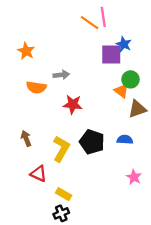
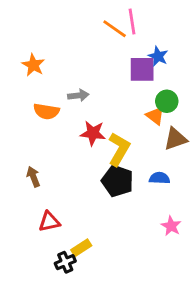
yellow L-shape: (61, 149) -> (119, 149), moved
red triangle: (39, 174) -> (49, 222), turned -36
yellow rectangle: (64, 194) -> (81, 248), turned -63
black cross: (61, 213) -> (65, 262), moved

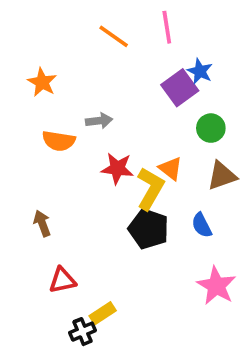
orange line: (115, 29) -> (114, 36), moved
purple square: (142, 69) -> (180, 88), turned -36
orange triangle: (155, 116) -> (171, 168), moved
blue semicircle: (160, 178) -> (202, 225), turned -120
pink star: (171, 226) -> (216, 286), size x1.5

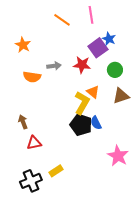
red star: (117, 168) -> (82, 65), moved
blue semicircle: (202, 225) -> (96, 123), moved
red triangle: (62, 280) -> (34, 143), moved
black cross: (83, 332) -> (31, 181), moved, size x1.5

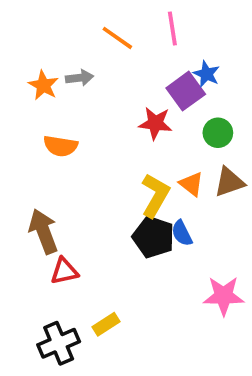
gray arrow: (54, 66) -> (79, 78), moved
orange triangle: (93, 92) -> (191, 184), moved
brown arrow: (23, 122) -> (43, 231), size x1.6
pink star: (118, 156) -> (224, 296), turned -30

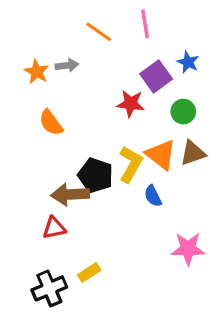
blue star: (207, 74) -> (188, 62), moved
orange semicircle: (61, 146) -> (51, 123), turned 44
orange triangle: (191, 184) -> (161, 155), size x1.5
brown arrow: (43, 231) -> (70, 194), moved, turned -72
black pentagon: (153, 237) -> (96, 175), moved

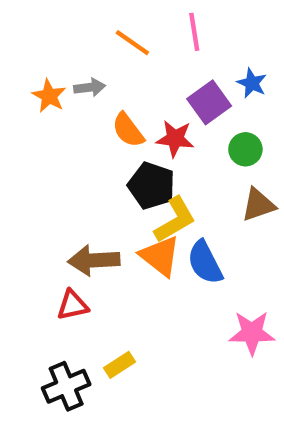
orange semicircle: (51, 123) -> (128, 130), moved
orange triangle: (161, 155) -> (160, 256), moved
yellow L-shape: (131, 164) -> (175, 220), turned 30
black pentagon: (96, 175) -> (152, 186), moved
blue semicircle: (153, 196) -> (205, 262), size x1.5

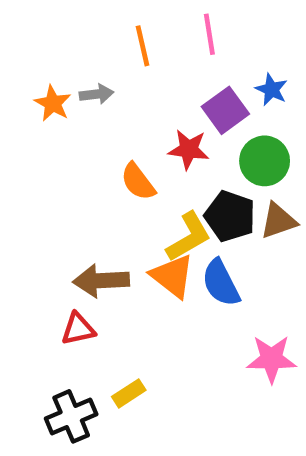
orange line: (132, 43) -> (143, 46), turned 42
orange semicircle: (128, 130) -> (138, 182), moved
green circle: (245, 149) -> (265, 161), size x1.4
black pentagon: (152, 186) -> (230, 216), moved

